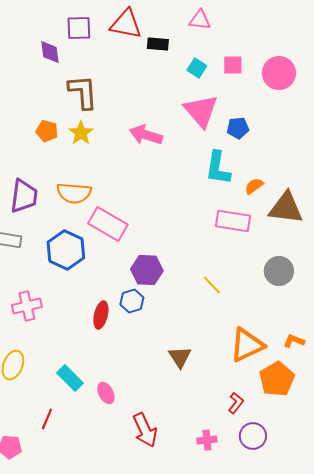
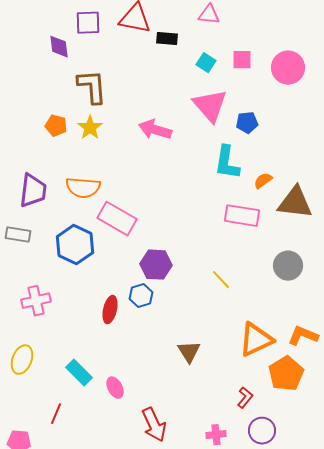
orange L-shape: (294, 341) -> (303, 336), size x1.4

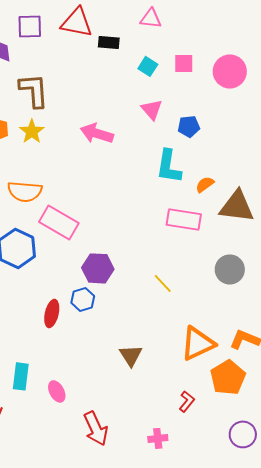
pink triangle: (210, 106) -> (152, 109), size x0.6
cyan rectangle: (79, 373) -> (21, 376), turned 52
purple circle: (262, 431) -> (243, 434), moved

